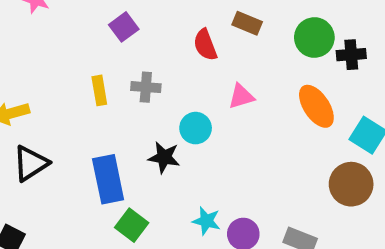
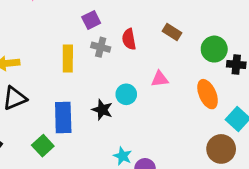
red semicircle: (205, 45) -> (129, 39), moved
gray cross: (146, 87) -> (101, 47), moved
yellow rectangle: (99, 90) -> (68, 59), size x1.4
green square: (132, 225) -> (43, 146), moved

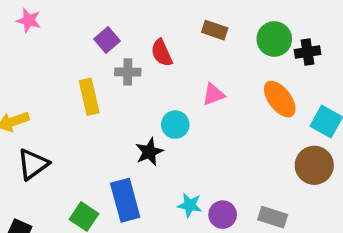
black star: (102, 110) -> (149, 152), turned -30
blue rectangle: (63, 118) -> (125, 200), moved

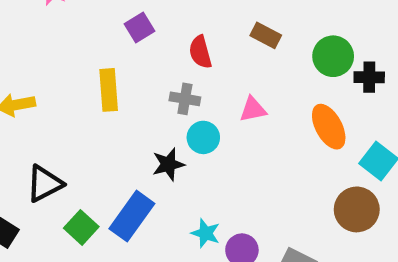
gray cross: (128, 72) -> (185, 99), moved
black triangle: (33, 164) -> (44, 184), moved
blue rectangle: (125, 200) -> (132, 216), turned 42

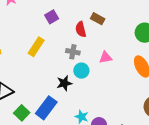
brown rectangle: (266, 35) -> (98, 19), moved
yellow rectangle: (109, 90) -> (36, 47), turned 36

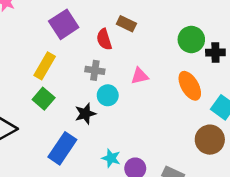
purple square: (52, 17) -> (64, 24), size x1.5
green square: (22, 113) -> (44, 99), moved

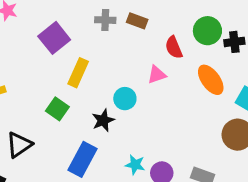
purple square: (64, 24) -> (54, 38), moved
red semicircle: (104, 39) -> (174, 47), moved
yellow rectangle: (45, 66) -> (78, 73), moved
gray cross: (95, 70) -> (105, 20), moved

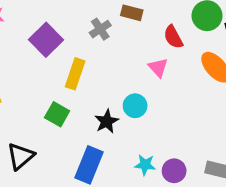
gray cross: (105, 20) -> (100, 29), moved, turned -30
pink triangle: (157, 75) -> (158, 68), turned -48
cyan circle: (125, 99) -> (135, 106), moved

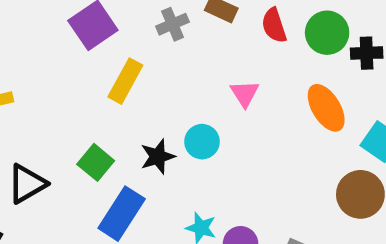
red semicircle: (173, 37) -> (274, 25), moved
green square: (57, 114) -> (96, 162), moved

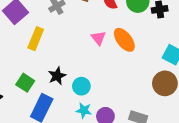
orange ellipse: (326, 108) -> (124, 40), moved
cyan circle: (202, 142) -> (81, 86), moved

